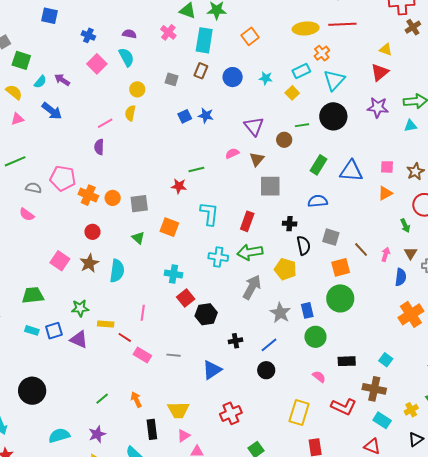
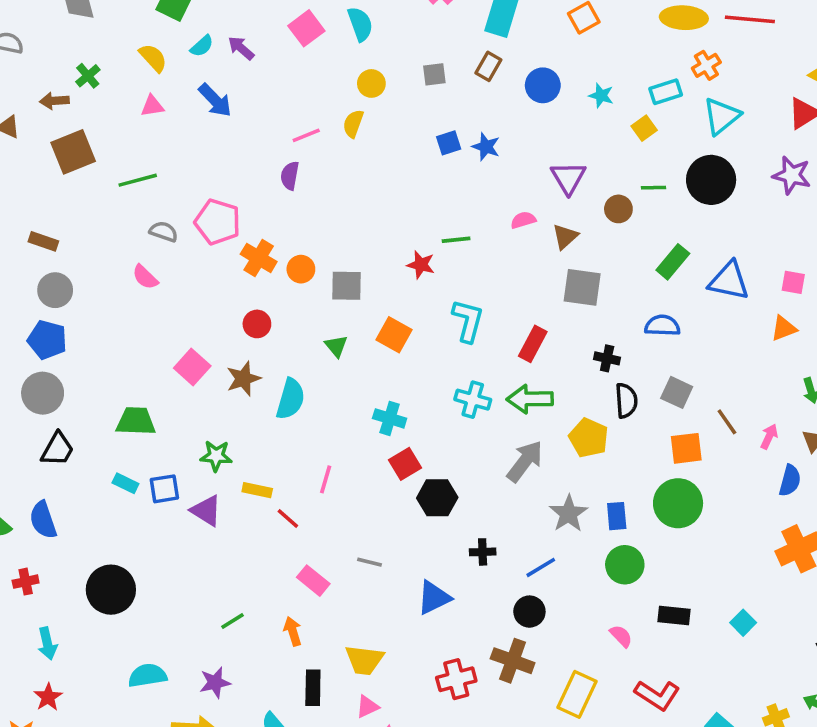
gray square: (172, 79) -> (434, 74), turned -32
pink rectangle: (142, 355) -> (313, 581), moved
brown cross: (374, 389) -> (513, 661), moved

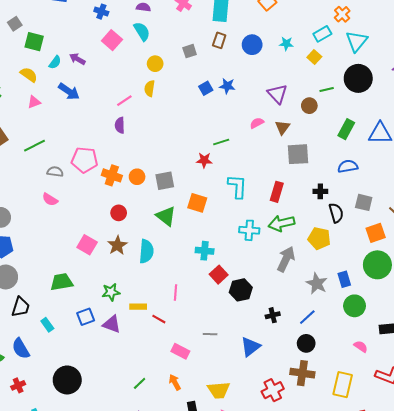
green triangle: (336, 346) -> (166, 216), size x1.5
cyan rectangle: (125, 483) -> (47, 325), moved, turned 40

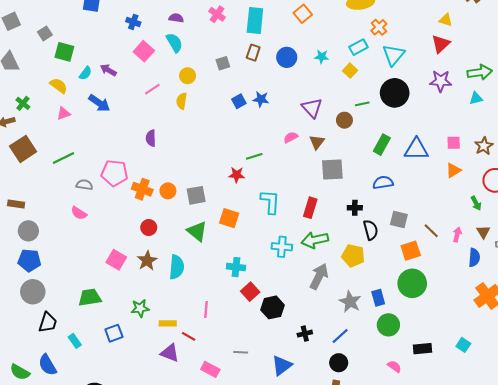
pink line: (124, 101) -> (152, 89), moved
purple triangle: (112, 324) -> (170, 353), moved

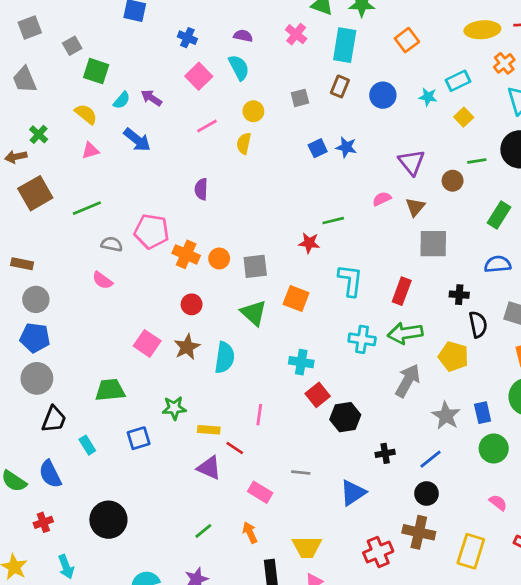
cyan rectangle: (358, 47) -> (458, 81), moved

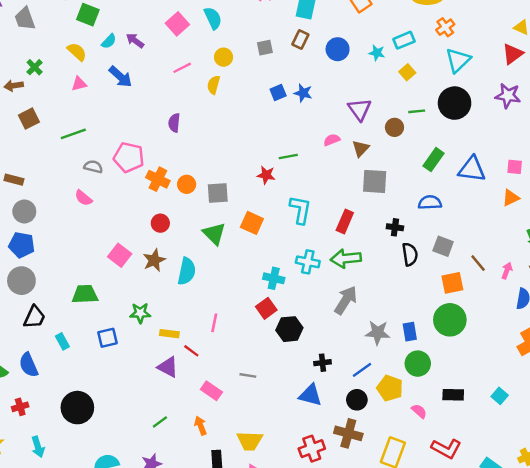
brown square: (35, 193) -> (29, 119), size x0.7
yellow pentagon: (453, 356) -> (390, 388), moved
cyan cross: (301, 362) -> (274, 278), moved
gray star: (446, 416) -> (378, 333), turned -30
blue triangle: (353, 493) -> (310, 395), moved, turned 45

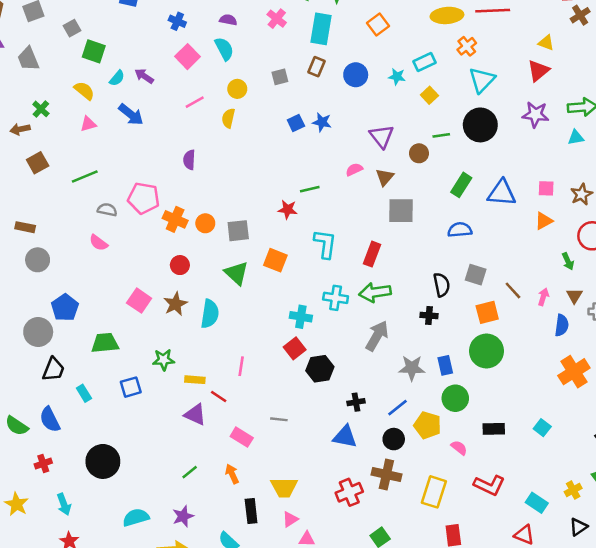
black cross: (395, 227) -> (429, 316), moved
blue pentagon: (22, 245) -> (65, 308), moved, turned 30

